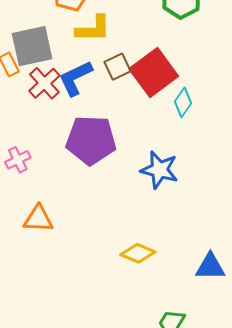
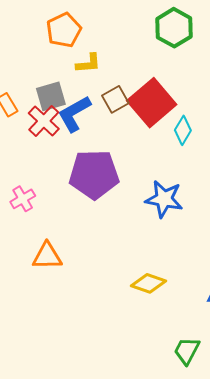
yellow L-shape: (93, 29) -> (88, 63), size x0.7
gray square: (32, 46) -> (51, 96), moved, size x0.7

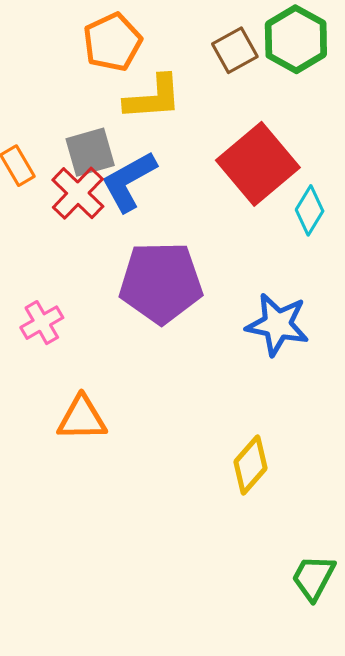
yellow L-shape: (88, 63) -> (153, 98), size x1.4
brown square: (115, 99) -> (235, 50), moved
yellow diamond: (149, 283) -> (251, 465), turned -68

